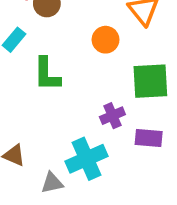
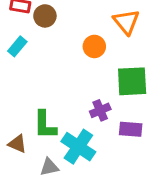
green L-shape: (47, 74) -> (45, 125), moved
cyan cross: (87, 159) -> (78, 147), turned -32

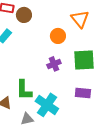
purple cross: (100, 110) -> (54, 64), moved

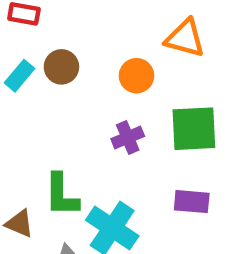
brown circle: (24, 15) -> (61, 67), moved
orange triangle: (80, 19) -> (185, 38), turned -36

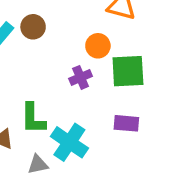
orange circle: (137, 76) -> (98, 46), moved

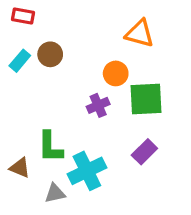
purple rectangle: (126, 123) -> (144, 152), turned -50
cyan cross: (69, 142) -> (87, 171), turned 30

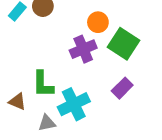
green square: (146, 99) -> (123, 44), turned 36
purple cross: (98, 105) -> (83, 49), size x1.4

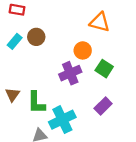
green square: (123, 44) -> (104, 69), size x0.7
brown triangle: (17, 102) -> (12, 95), moved, turned 42

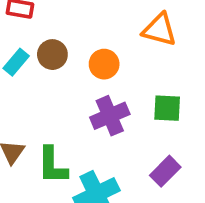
orange circle: (83, 50) -> (104, 64), moved
green square: (104, 69) -> (167, 108), turned -30

